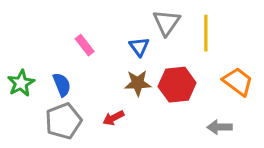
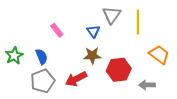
red hexagon: (177, 85) -> (119, 70), moved
red arrow: (113, 118) -> (76, 79), size x1.5

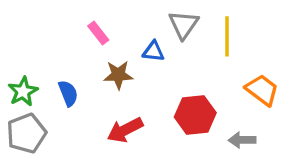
pink rectangle: (57, 30) -> (98, 33), moved
blue triangle: (93, 31) -> (153, 51), turned -48
brown star: (92, 56) -> (118, 75), moved
gray pentagon: (43, 81) -> (26, 133), moved

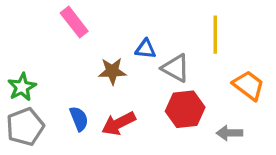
gray triangle: (184, 25) -> (176, 68), moved, turned -36
pink rectangle: (98, 33) -> (74, 22), moved, size x1.4
blue semicircle: (68, 93) -> (79, 119), moved

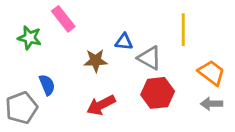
green star: (22, 87) -> (30, 38), moved, turned -30
blue semicircle: (79, 119) -> (47, 85), moved
gray arrow: (230, 133) -> (211, 104), moved

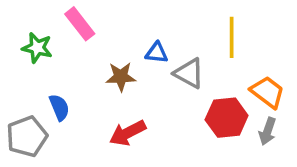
red hexagon: (158, 93) -> (227, 118), moved
gray arrow: (211, 104) -> (268, 131), turned -70

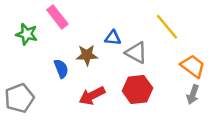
yellow line: (232, 37) -> (167, 27), turned -40
blue semicircle: (59, 107) -> (61, 69), moved
red hexagon: (227, 118) -> (137, 90), moved

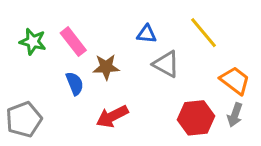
pink rectangle: (57, 17) -> (73, 42), moved
blue triangle: (113, 38) -> (147, 34), moved
red hexagon: (137, 90) -> (196, 118), moved

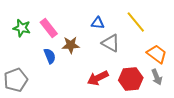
gray arrow: (235, 115) -> (157, 77), turned -42
red arrow: (112, 116) -> (98, 78), moved

